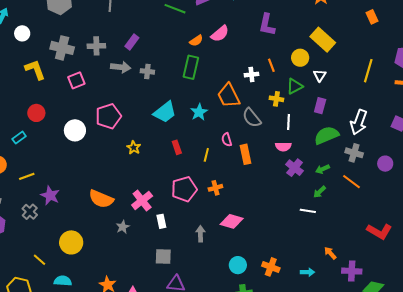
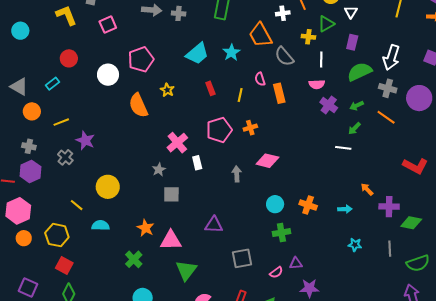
purple circle: (385, 164) -> (419, 98), size x1.6
orange semicircle: (101, 199) -> (138, 105), moved, turned 45
gray square: (163, 257) -> (171, 194), moved

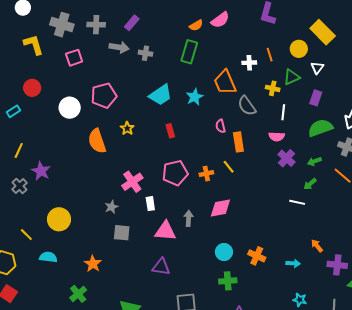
yellow line: (240, 95) -> (229, 167), moved, turned -56
yellow line: (61, 122) -> (19, 151), turned -49
pink diamond: (267, 161) -> (220, 208), turned -30
pink triangle: (171, 240) -> (165, 231), moved

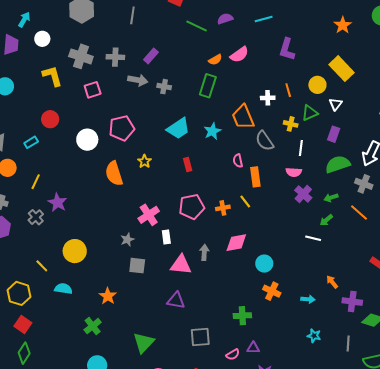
cyan circle: (224, 252) -> (264, 264), moved

